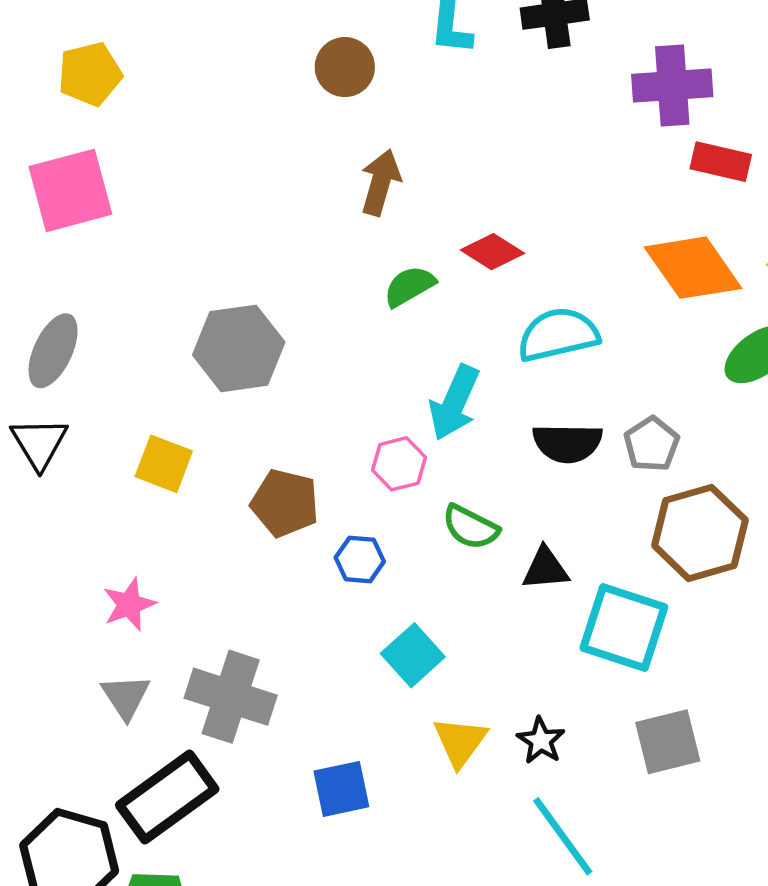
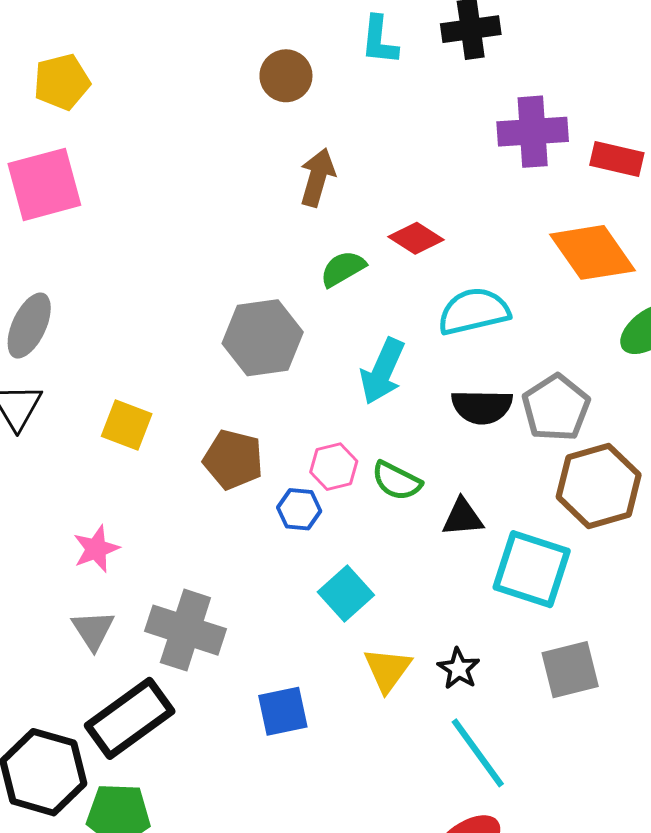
purple cross: (672, 86) -> (533, 132), moved
gray hexagon: (239, 348) -> (263, 338), moved
gray pentagon: (652, 444) -> (556, 408), size x1.4
pink hexagon: (399, 464) -> (334, 467), moved

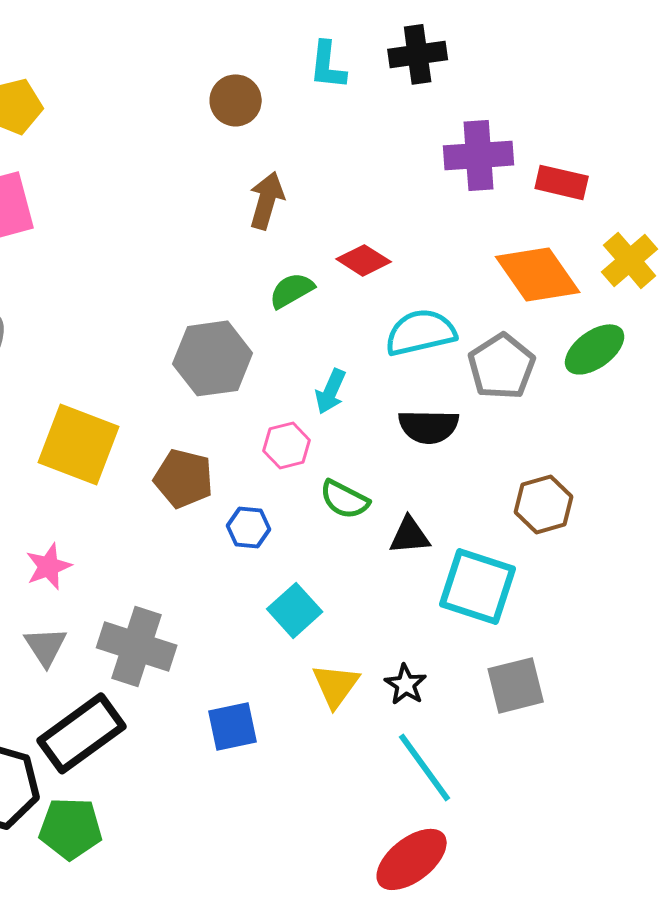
cyan arrow: (382, 371) -> (331, 391), size x0.7
gray pentagon: (556, 408) -> (502, 366), moved
yellow square: (127, 425) -> (79, 444), size x1.6
pink hexagon: (334, 467) -> (287, 445), moved
brown hexagon: (599, 486) -> (544, 504), size x0.7

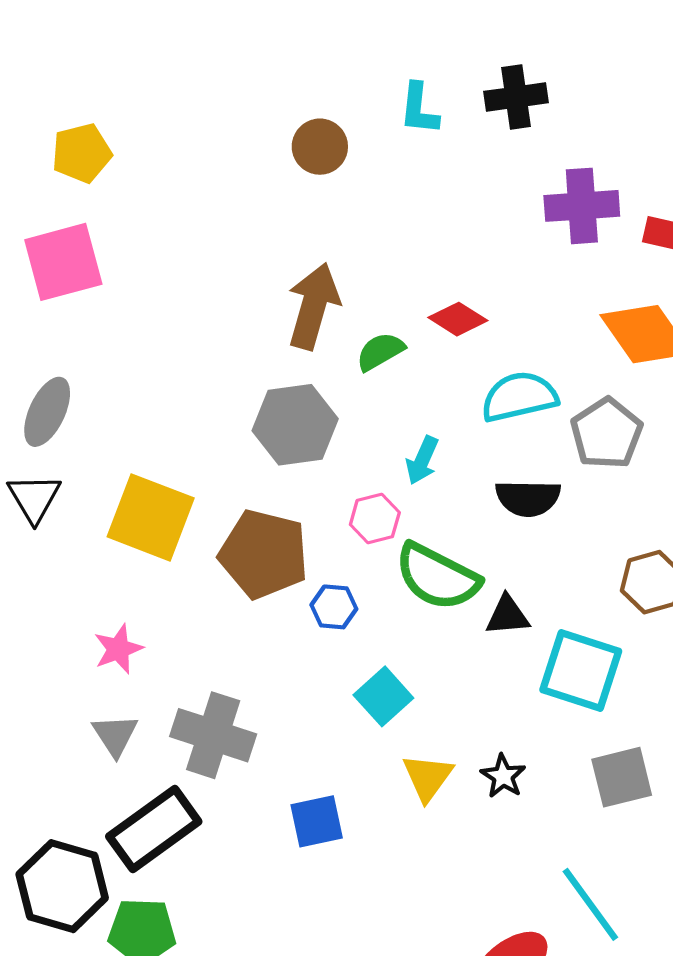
brown arrow: (267, 200) -> (313, 306), moved, size x1.4
brown pentagon: (184, 478) -> (264, 554), size x1.4
green semicircle: (345, 499) -> (437, 577), size x1.6
cyan line: (425, 767) -> (590, 904), moved

